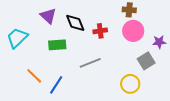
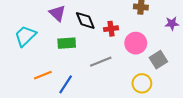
pink circle: (133, 31) -> (136, 43), moved
purple star: (159, 42) -> (172, 24), moved
orange line: (34, 76) -> (43, 75), turned -66

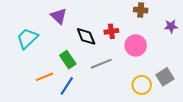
black diamond: (85, 20) -> (86, 36), moved
green rectangle: (67, 43) -> (68, 60), moved, turned 60
gray square: (158, 60) -> (165, 77), moved

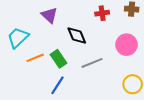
red cross: (111, 31) -> (102, 13), moved
orange line: (45, 77) -> (35, 58), moved

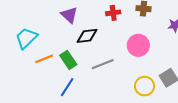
purple triangle: (49, 15) -> (69, 15), moved
black diamond: (77, 36) -> (87, 36), turned -75

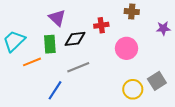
red cross: (113, 13) -> (101, 25), moved
green rectangle: (68, 60) -> (50, 44), moved, turned 30
gray line: (103, 64) -> (78, 67), moved

